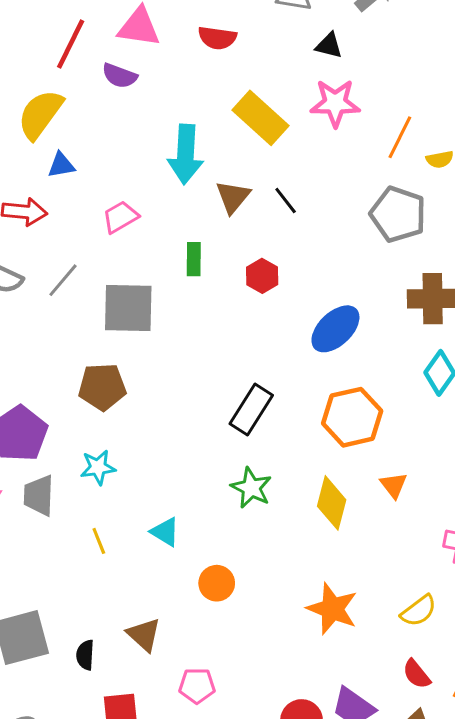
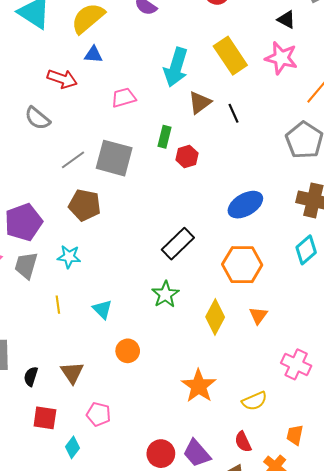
red hexagon: (262, 276) -> (187, 156), moved
gray line: (63, 280) -> (73, 160), moved

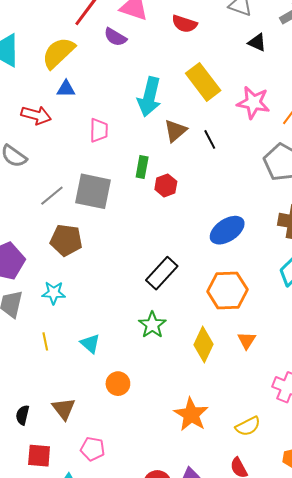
pink star: (281, 58) -> (253, 103), moved
pink trapezoid: (124, 98) -> (99, 130), turned 110

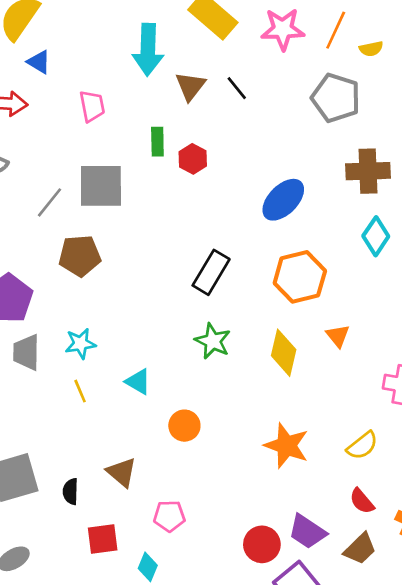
blue triangle: (66, 89) -> (39, 62), turned 42
cyan star: (54, 293) -> (80, 344), moved

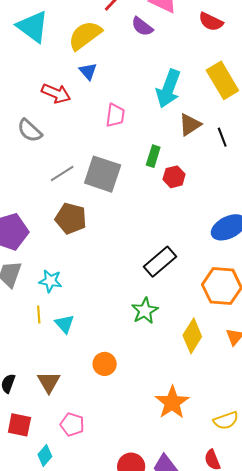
cyan triangle: (138, 382) -> (65, 324), moved

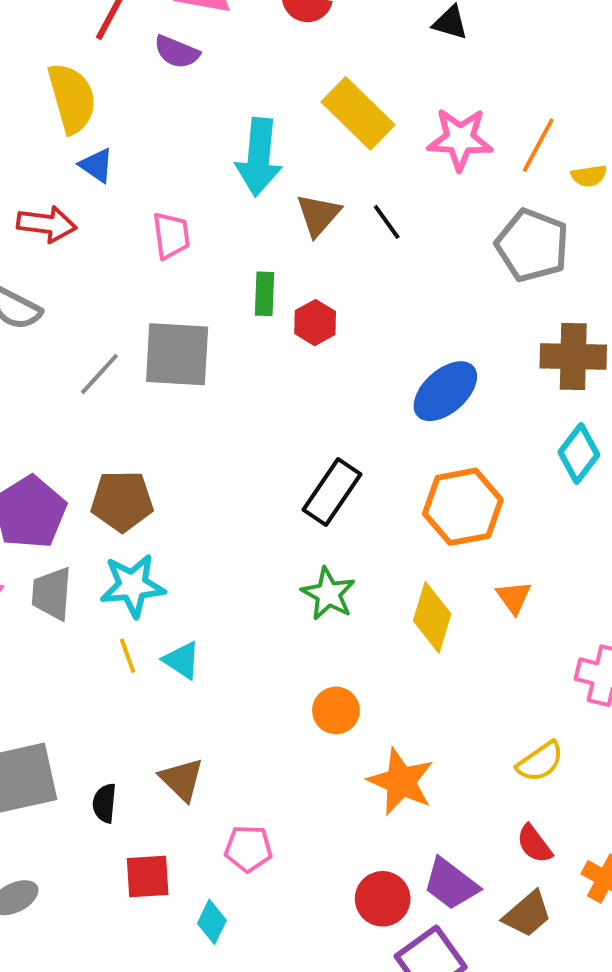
yellow semicircle: (85, 35) -> (72, 98), turned 126
brown pentagon: (71, 218) -> (122, 501), moved
cyan star: (50, 281) -> (132, 586), size x1.4
orange circle: (105, 364) -> (336, 710), moved
orange star: (172, 402) -> (401, 782), moved

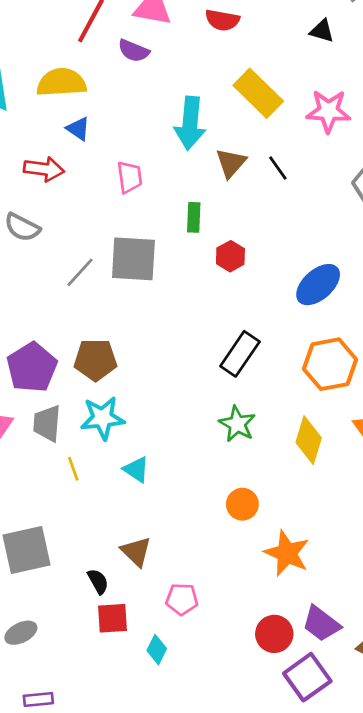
yellow semicircle: (72, 98) -> (61, 82), turned -78
red hexagon: (315, 323) -> (230, 256), moved
yellow line: (128, 656) -> (73, 469), moved
black semicircle: (104, 803) -> (98, 581), moved, turned 145

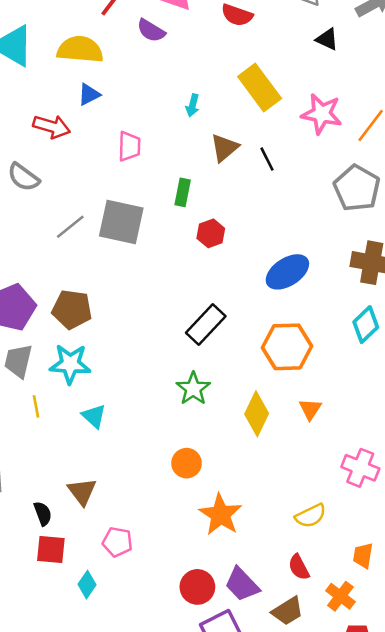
cyan arrow: (190, 123) -> (193, 105), size x0.5
blue triangle: (78, 129) -> (89, 94), turned 50

